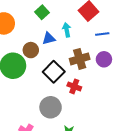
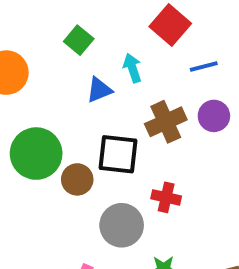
brown circle: (31, 50) -> (77, 179), moved
black square: (54, 72) -> (118, 154), turned -30
red cross: (74, 86) -> (166, 197), moved

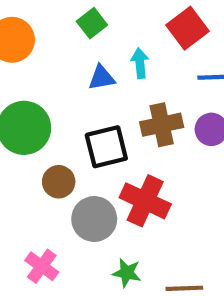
black square: (118, 154) -> (106, 147), turned -33
brown circle: (77, 179) -> (59, 182), moved
red cross: (166, 197) -> (145, 201), size x1.6

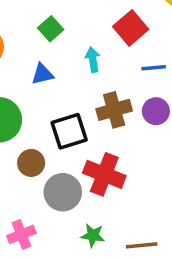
blue triangle: (102, 78) -> (42, 74), moved
pink cross: (42, 266) -> (21, 234), turned 36

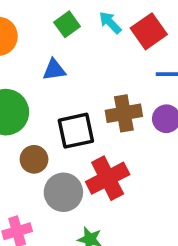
cyan arrow: (93, 60) -> (110, 23), moved, turned -40
red cross: (104, 174) -> (108, 178), turned 36

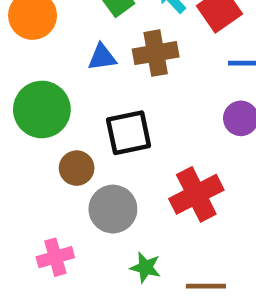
brown cross: (124, 113) -> (156, 53), moved
red cross: (108, 178) -> (196, 194), moved

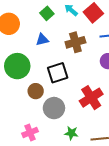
brown cross: (156, 53) -> (75, 42), moved

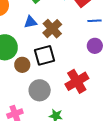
brown cross: (75, 42) -> (52, 29), moved, turned -30
brown circle: (36, 91) -> (22, 65), moved

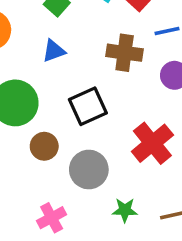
brown cross: (52, 29) -> (125, 53), moved, turned -30
brown circle: (22, 65) -> (44, 146), moved

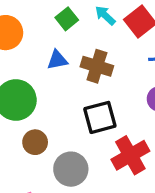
brown cross: (125, 53) -> (97, 66), moved
black square: (88, 106) -> (100, 117), moved

